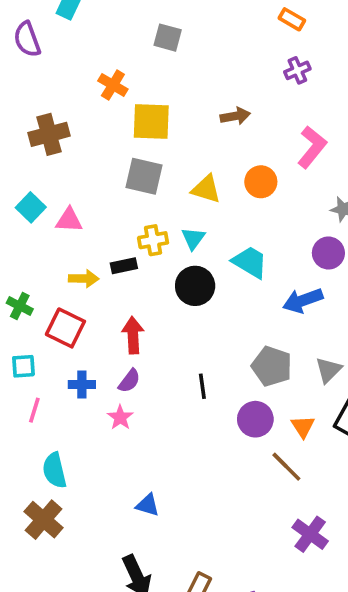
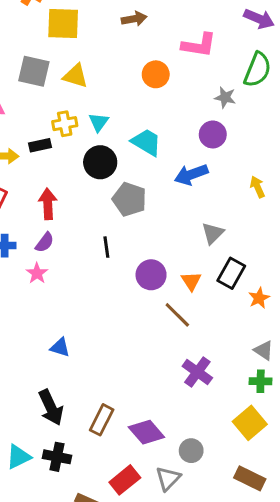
pink L-shape: (312, 147) -> (199, 45), turned 60
gray square: (144, 176) -> (34, 71), moved
yellow triangle: (206, 189) -> (75, 76), moved
gray pentagon: (272, 366) -> (129, 199), moved

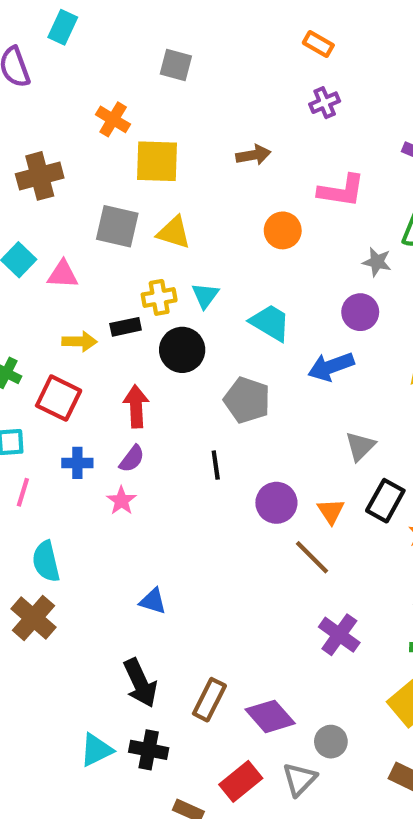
black circle: (100, 162) -> (182, 350), moved

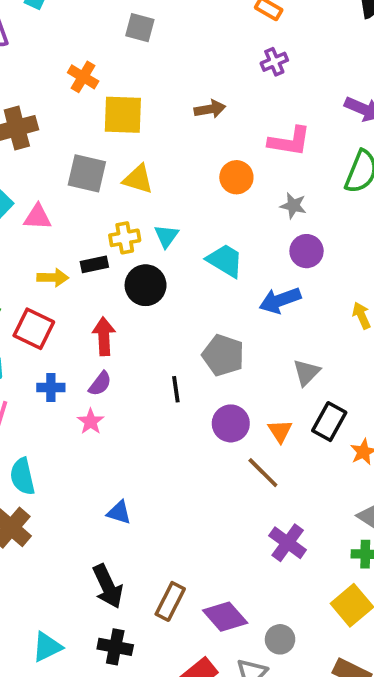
gray star: (377, 262) -> (293, 206), moved
gray pentagon: (247, 400) -> (223, 355), moved
cyan triangle: (96, 750) -> (47, 647), moved

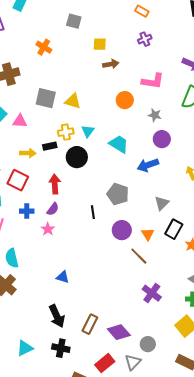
yellow square: (123, 115) -> (100, 44), moved, size x0.6

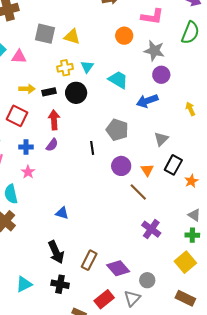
gray star: (155, 115) -> (154, 51), size x1.5
black rectangle: (50, 146) -> (49, 92), moved
pink star: (48, 229) -> (28, 172), moved

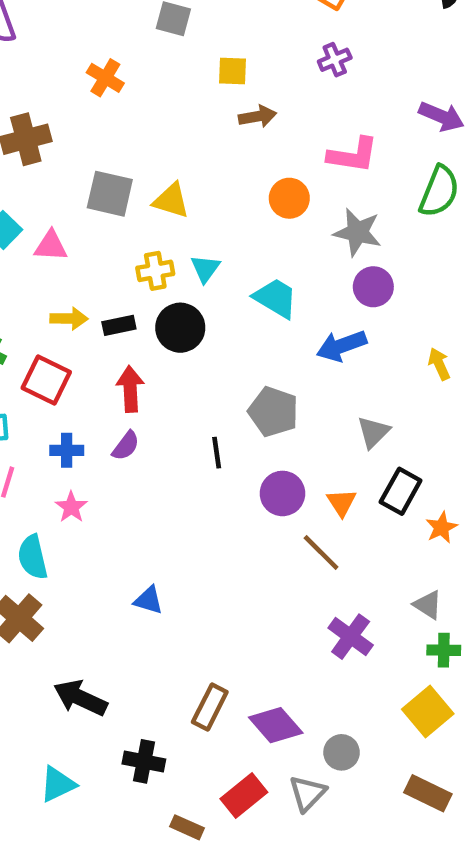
gray triangle: (194, 215) -> (428, 605), moved
black arrow: (56, 252) -> (80, 698), moved, turned 140
cyan triangle: (24, 284) -> (58, 784), moved

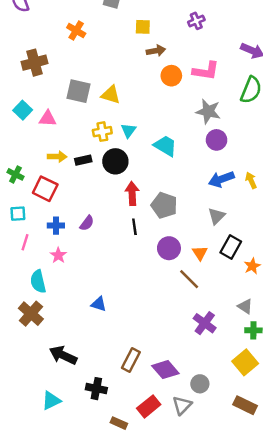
orange circle: (289, 198) -> (171, 76), moved
blue arrow: (342, 346) -> (221, 179), moved
red arrow: (130, 389) -> (132, 193), moved

